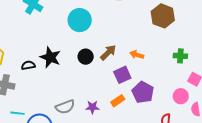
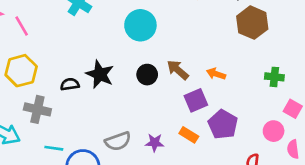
brown arrow: (108, 53) -> (178, 70), turned -96
orange rectangle: (118, 101) -> (189, 135), turned 64

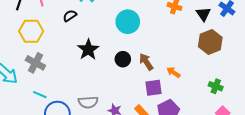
black semicircle: (70, 84) -> (70, 16), moved, turned -40

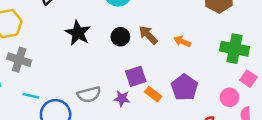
green cross: (216, 86) -> (234, 49), size x1.6
purple square: (153, 88) -> (136, 76), moved

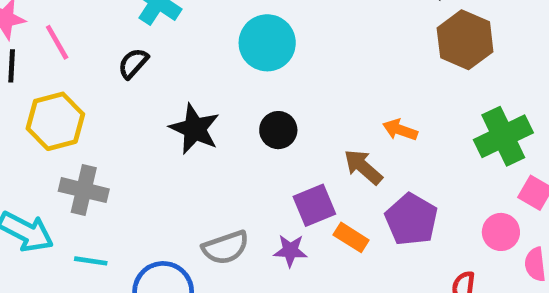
brown arrow: (148, 35) -> (363, 167), moved
green cross: (234, 49) -> (503, 136), turned -32
cyan line: (31, 96) -> (91, 261), moved

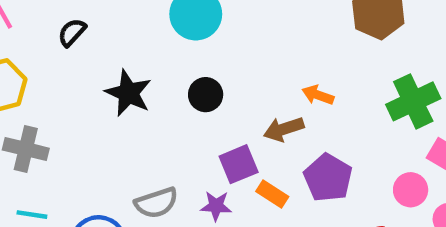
brown arrow: (363, 167) -> (284, 129), turned -60

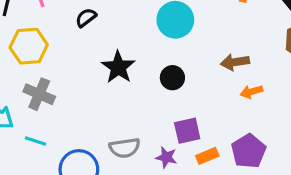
orange arrow: (318, 95) -> (252, 92), turned -45
brown arrow: (284, 129) -> (235, 62), moved
orange rectangle: (272, 194) -> (207, 156), turned -65

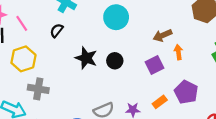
black circle: (172, 78) -> (115, 61), moved
orange arrow: (252, 92) -> (178, 52), turned 112
purple square: (187, 131) -> (154, 65), moved

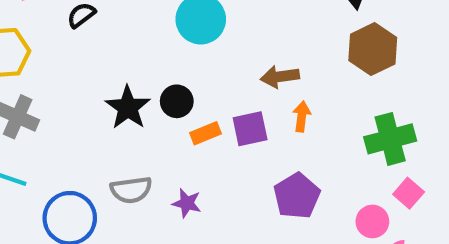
black star: (86, 58) -> (128, 108), moved
orange rectangle: (160, 102) -> (206, 133), moved

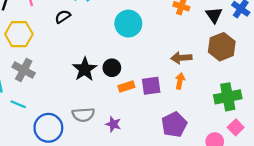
brown arrow: (280, 77) -> (181, 58), moved

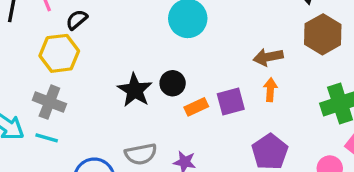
black semicircle: (63, 17) -> (77, 20), moved
yellow hexagon: (19, 34) -> (59, 53), moved
cyan line: (18, 104) -> (47, 138), moved

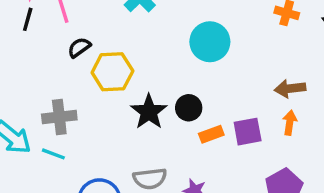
black semicircle: (77, 20) -> (79, 47), moved
yellow hexagon: (59, 53) -> (112, 72), moved
gray cross: (49, 102) -> (59, 117), turned -32

